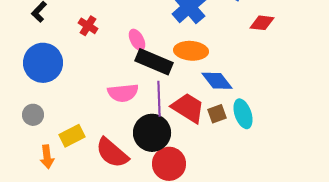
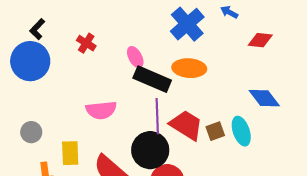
blue circle: (43, 63) -> (30, 61), moved
blue diamond: (217, 81) -> (264, 98), moved
pink semicircle: (123, 93) -> (101, 110), moved
yellow rectangle: (72, 136) -> (70, 153), turned -65

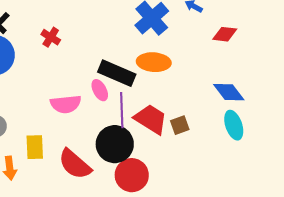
pink ellipse: (135, 57) -> (100, 90), moved
cyan ellipse: (241, 131) -> (234, 125), moved

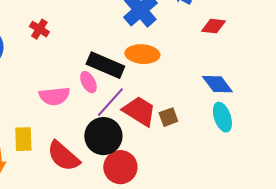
purple line: (122, 110) -> (110, 102), turned 44

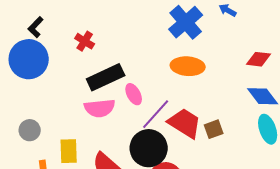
red diamond: (213, 26) -> (259, 59), moved
black rectangle: (105, 65) -> (106, 77), moved, turned -48

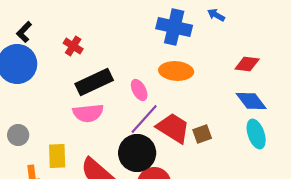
blue cross: (186, 22) -> (174, 27), turned -36
pink ellipse: (134, 94) -> (139, 90), moved

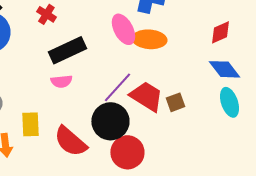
red diamond: (247, 64) -> (220, 32), turned -30
pink ellipse: (139, 90) -> (123, 29), moved, size x1.4
pink semicircle: (88, 113) -> (61, 81), size x0.7

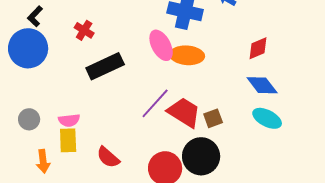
pink semicircle: (61, 81) -> (69, 120), moved
cyan ellipse: (229, 102) -> (267, 118), turned -44
black circle: (110, 121) -> (201, 156), moved
red semicircle: (70, 141) -> (108, 157), size x0.7

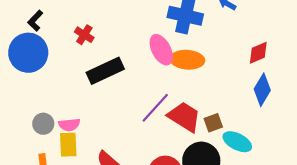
blue diamond: (262, 85) -> (262, 90), turned 68
cyan ellipse: (267, 118) -> (237, 142), moved
gray circle: (29, 119) -> (43, 124), moved

